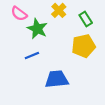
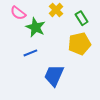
blue trapezoid: (57, 79) -> (54, 75), turned -60

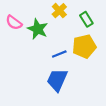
pink semicircle: (18, 13) -> (14, 23), moved
blue line: (30, 53) -> (59, 54), moved

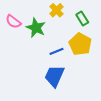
yellow pentagon: (84, 46) -> (80, 44), turned -30

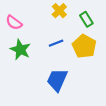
green star: (36, 28) -> (20, 50), moved
blue line: (57, 51) -> (56, 43), moved

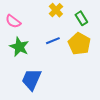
blue trapezoid: (57, 80) -> (32, 79), moved

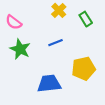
yellow pentagon: (79, 44) -> (83, 68), moved, turned 30
blue trapezoid: (32, 79) -> (49, 83), moved, turned 60

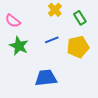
yellow pentagon: (83, 68) -> (78, 47), moved

